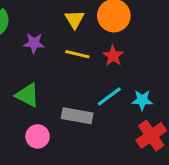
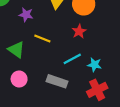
yellow line: (77, 54) -> (42, 39), moved
gray rectangle: (77, 116) -> (57, 81), moved

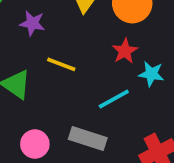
cyan star: (95, 65) -> (151, 74), moved
pink circle: (19, 79) -> (35, 144), moved

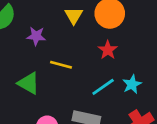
cyan star: (151, 74) -> (132, 84), moved, turned -30

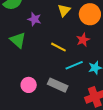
yellow line: (61, 65) -> (58, 47), moved
green triangle: (29, 83) -> (18, 40), moved

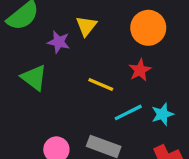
yellow triangle: (64, 10) -> (86, 26), moved

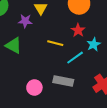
cyan star: (162, 114) -> (94, 44), moved

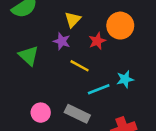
purple star: (25, 21) -> (62, 41), moved
red star: (78, 30) -> (97, 41), moved

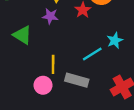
yellow line: (80, 66) -> (53, 64), moved, turned 72

